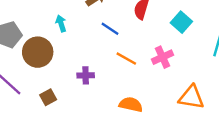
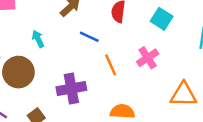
orange line: (126, 59) -> (111, 65), turned 45
purple cross: (86, 75) -> (71, 89), size x1.6

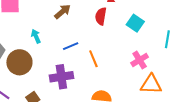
blue line: (89, 37) -> (71, 46), moved, turned -49
pink cross: (148, 58) -> (140, 60), moved

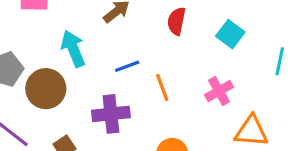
cyan arrow: (36, 36) -> (73, 49), size x1.6
pink cross: (140, 60) -> (219, 91), moved

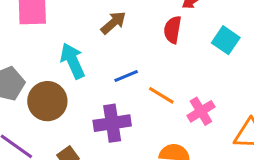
orange line: (162, 88) -> (161, 95), turned -36
pink cross: (219, 91) -> (201, 111), moved

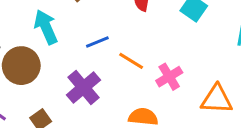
purple cross: (112, 123) -> (83, 87), turned -32

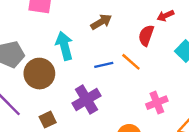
orange line: (131, 61) -> (131, 62), moved

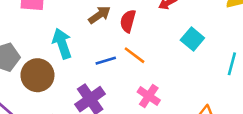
red semicircle: (146, 35) -> (128, 21), moved
pink cross: (157, 103) -> (149, 96), moved, turned -30

